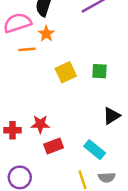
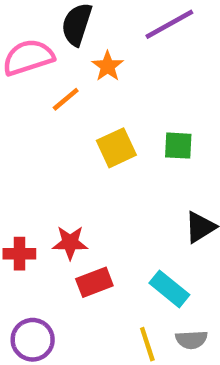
orange star: (46, 34) -> (108, 66), moved
orange line: (27, 49) -> (66, 99), moved, turned -35

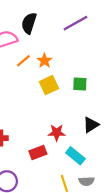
orange star: (108, 66) -> (44, 61), moved
red star: (70, 243) -> (57, 133), moved

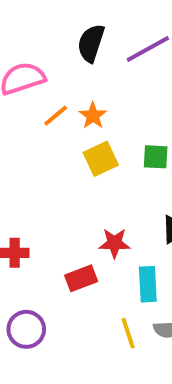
black semicircle: (29, 23) -> (91, 43), moved
cyan rectangle: (75, 156) -> (148, 284), turned 48

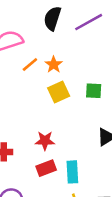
red star: (114, 243) -> (45, 141), moved
cyan rectangle: (148, 284) -> (72, 172), moved

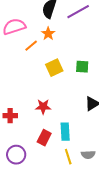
orange star: (54, 65) -> (48, 34), moved
red rectangle: (46, 168) -> (44, 138), moved, turned -42

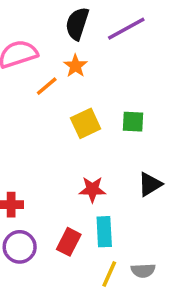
red star: (43, 107) -> (92, 189), moved
purple circle: (16, 155) -> (20, 247), moved
yellow line: (68, 157) -> (109, 274), turned 42

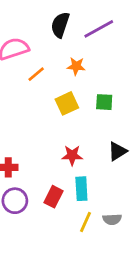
orange star: (75, 66) -> (76, 66), moved, turned -30

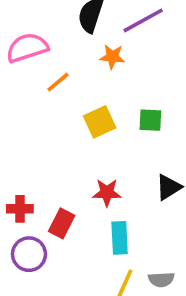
orange star: (76, 66) -> (112, 57), moved
red rectangle: (54, 197) -> (62, 223), moved

